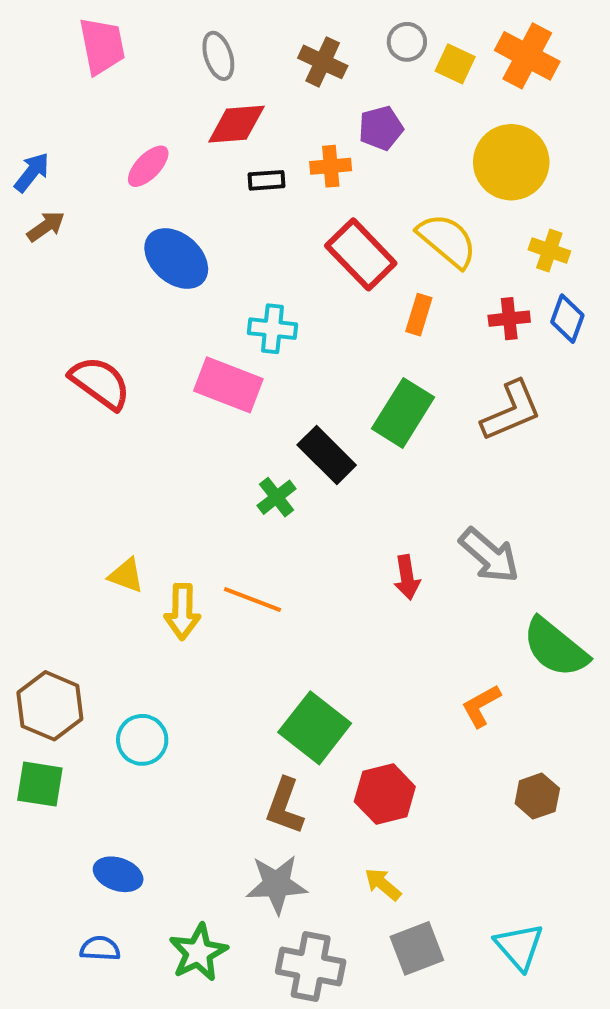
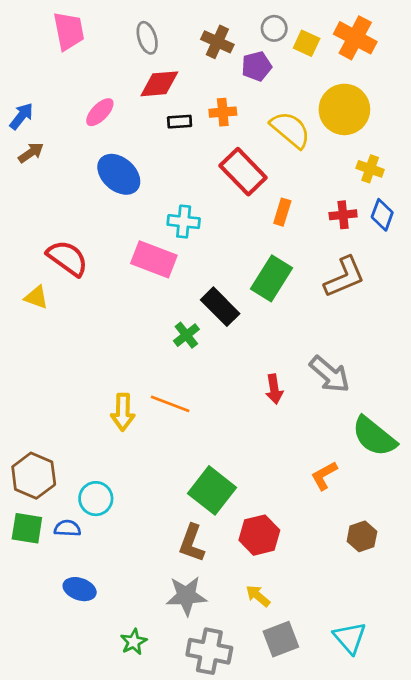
purple pentagon: (381, 128) -> (257, 66), moved
yellow semicircle: (447, 240) -> (290, 130), moved
yellow triangle: (126, 575) -> (36, 297), moved
blue semicircle: (100, 948) -> (67, 528), moved
green star: (198, 952) -> (134, 642), size x0.7

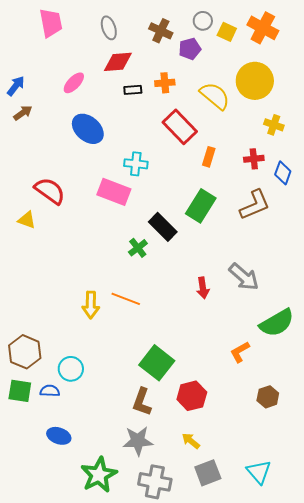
blue diamond: (382, 215) -> (283, 173), moved
green semicircle: (374, 436) -> (277, 323), turned -69
green star: (134, 642) -> (99, 475), size x1.8

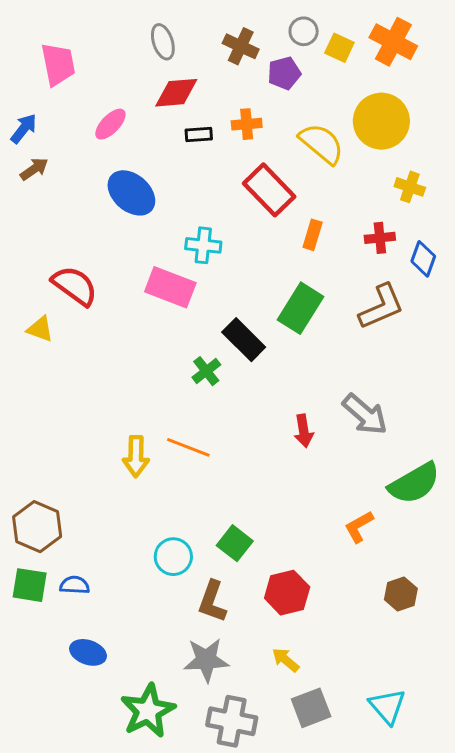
pink trapezoid: (51, 23) -> (58, 64), moved
green square: (157, 363) -> (235, 543), size x0.7
cyan circle: (71, 369) -> (173, 557), moved

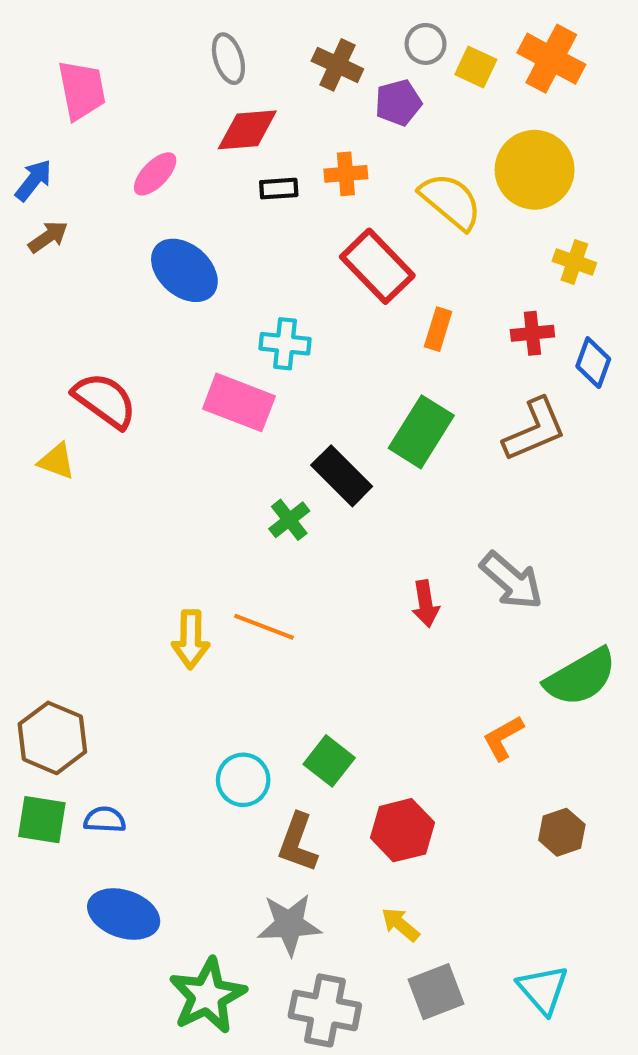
blue ellipse: (88, 652) -> (124, 914), size x1.4

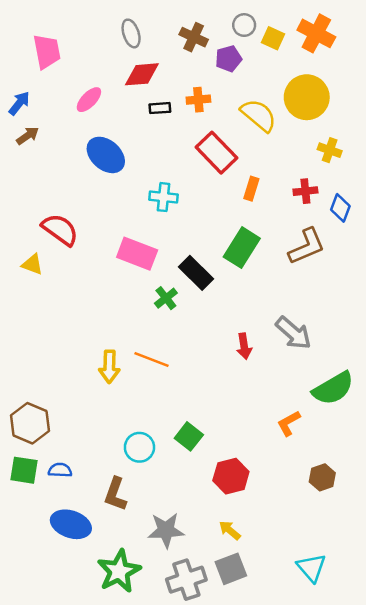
pink rectangle: (239, 402) -> (137, 254), moved
brown L-shape: (298, 843) -> (115, 494), moved
gray square: (436, 992) -> (231, 569), moved
gray cross: (325, 1010) -> (186, 580), turned -30

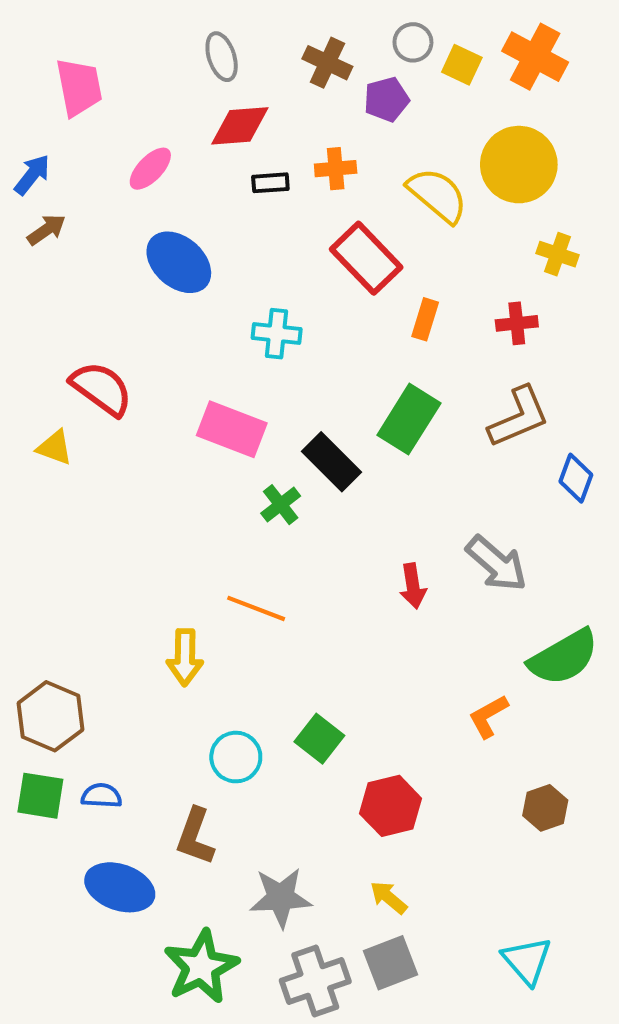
blue diamond: (340, 208) -> (576, 478), moved
yellow arrow: (109, 367) -> (185, 657), moved

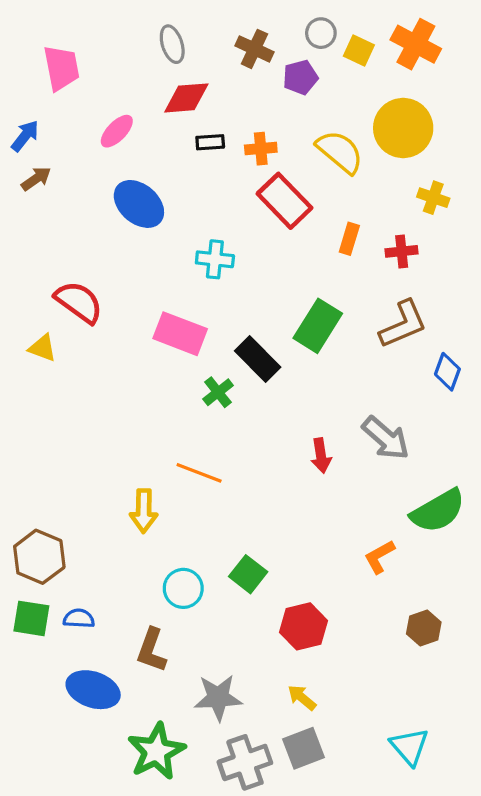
orange cross: (336, 169) -> (261, 149), moved
orange rectangle: (425, 319) -> (349, 239), moved

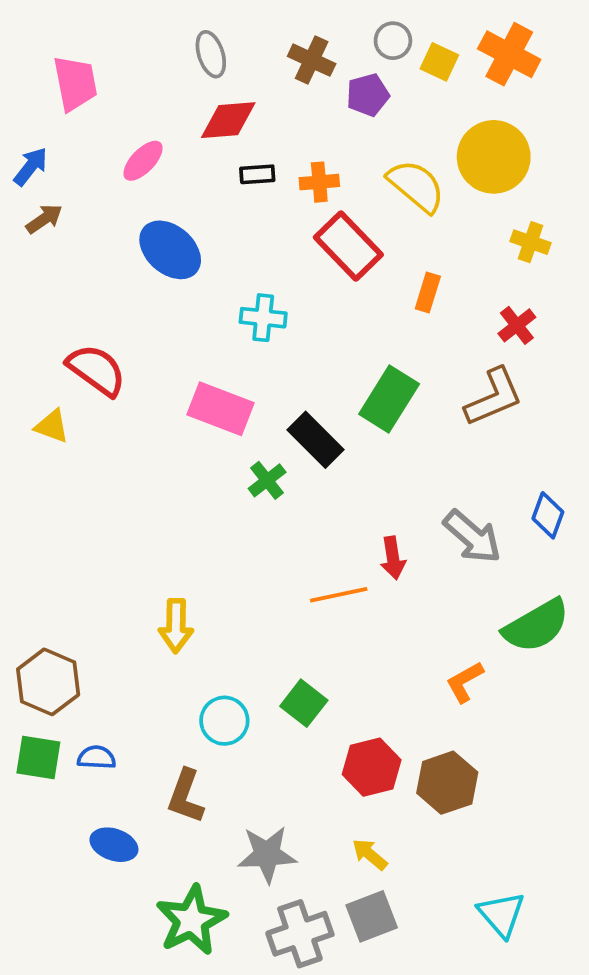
red cross: (402, 251) -> (517, 325), moved, turned -32
blue diamond: (447, 372) -> (548, 515), moved
orange line: (199, 473) -> (339, 595), moved, turned -33
brown hexagon: (424, 628) -> (447, 783), moved, size x1.4
blue ellipse: (93, 690) -> (114, 845), size x0.7

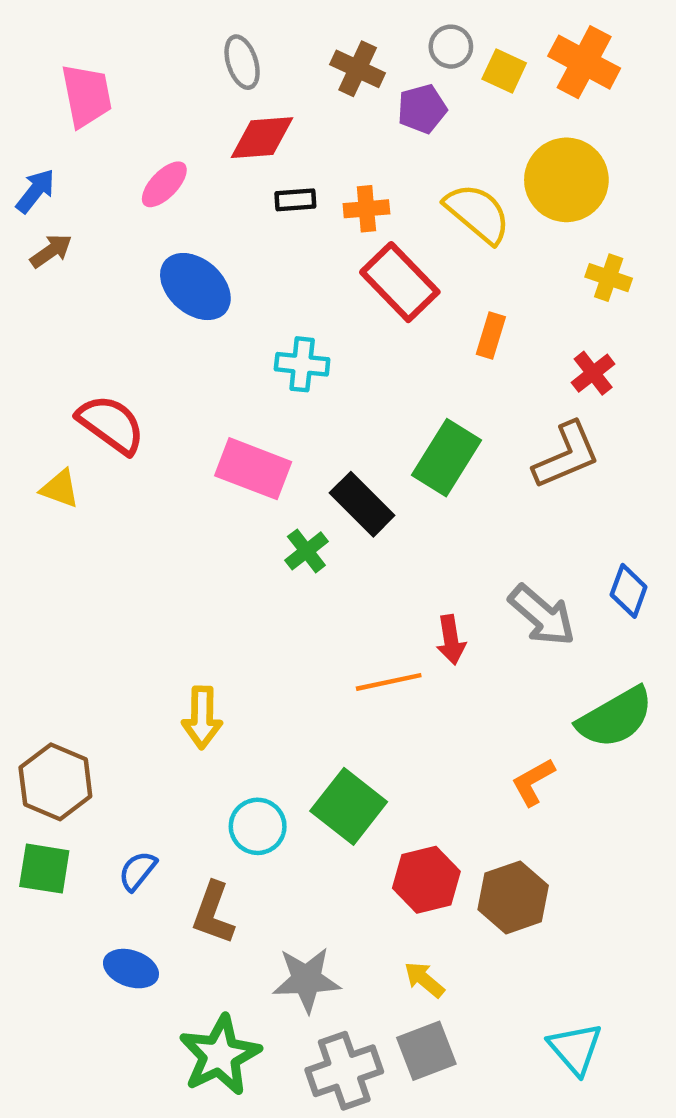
green square: (304, 703) -> (349, 806), size x1.4
blue semicircle: (97, 757) -> (138, 871), moved, turned -54

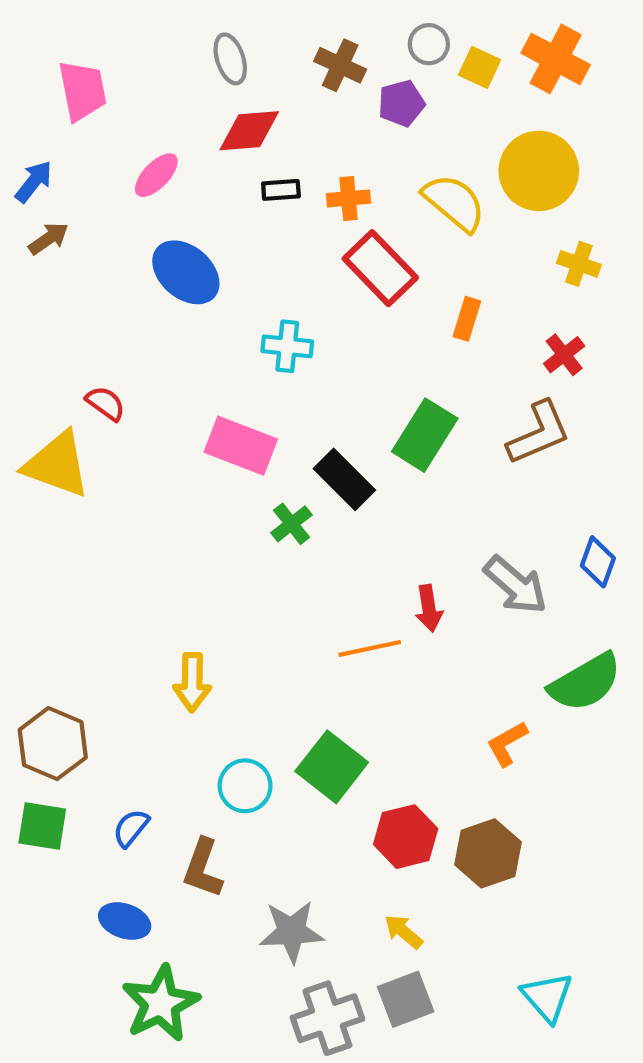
red semicircle: (111, 424) -> (106, 403), size x0.6
yellow triangle: (60, 489) -> (57, 465), size x1.8
green star: (220, 1055) -> (161, 1003), moved

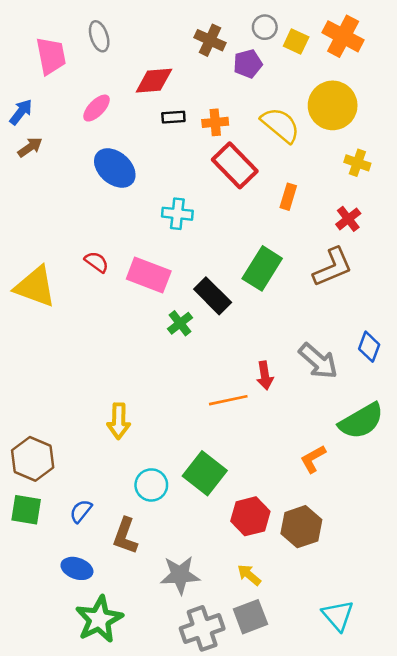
gray ellipse: (230, 59) -> (99, 36), moved
red semicircle: (106, 403) -> (97, 262), moved

